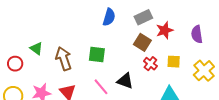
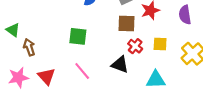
brown square: (142, 42) -> (127, 23), turned -30
brown arrow: (64, 59) -> (29, 47), moved, size x0.7
black triangle: (125, 81) -> (120, 65), moved

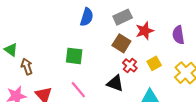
brown square: (127, 23) -> (121, 43), turned 30
yellow square: (160, 44) -> (154, 63), turned -32

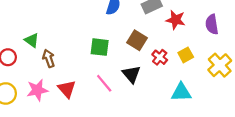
red star: (145, 31) -> (176, 20), turned 30
brown square: (121, 43) -> (137, 40), moved
black triangle: (115, 83) -> (131, 74), moved, turned 30

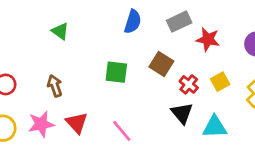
green triangle: (32, 40) -> (60, 31), moved
black triangle: (131, 74) -> (182, 113), moved
pink line: (104, 83) -> (122, 131), moved

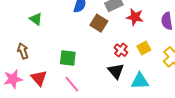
green triangle: (60, 31) -> (36, 19), moved
brown square: (161, 64) -> (99, 23), moved
green square: (116, 72) -> (68, 58), moved

